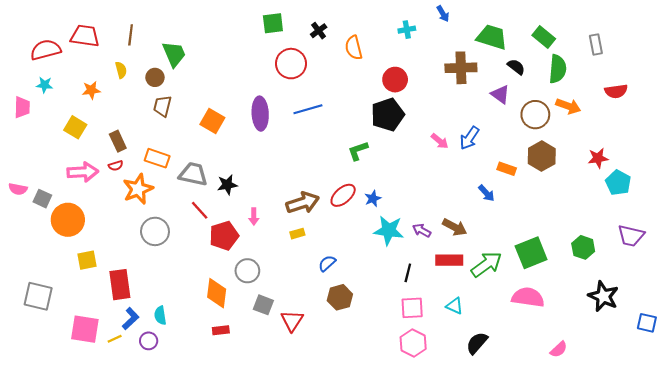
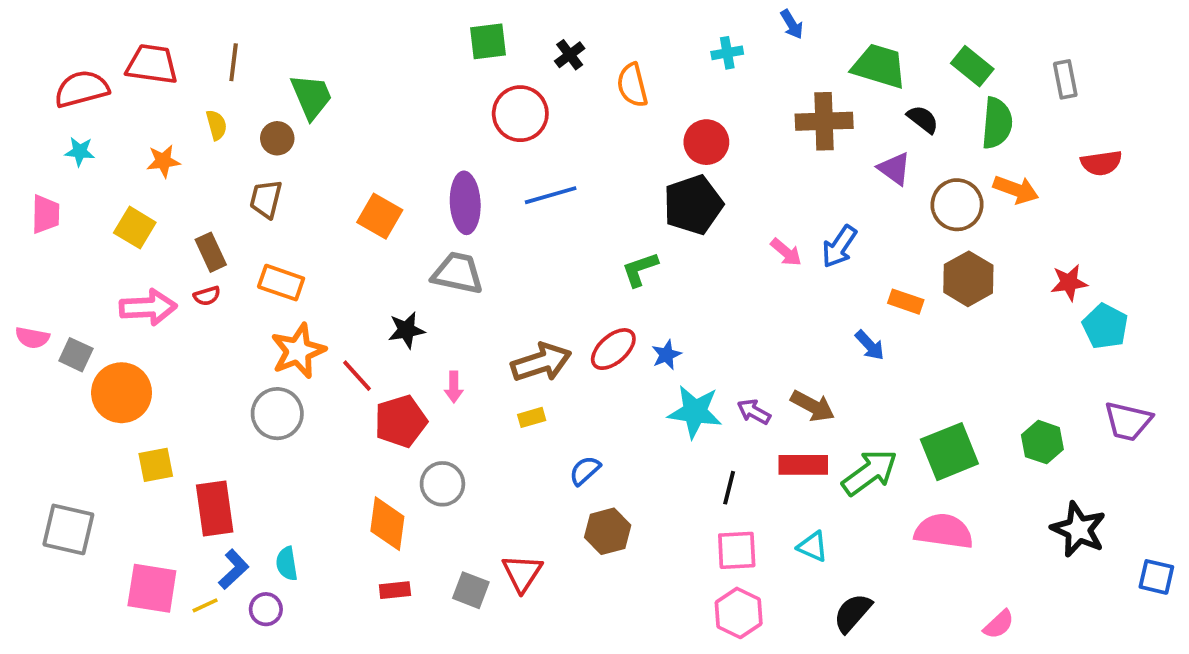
brown trapezoid: (162, 106) -> (266, 199), moved
pink trapezoid: (22, 107) -> (46, 214), moved
gray trapezoid: (193, 174) -> (458, 273), moved
orange star: (138, 189) -> (298, 351), moved
gray square: (263, 305) -> (471, 590), moved

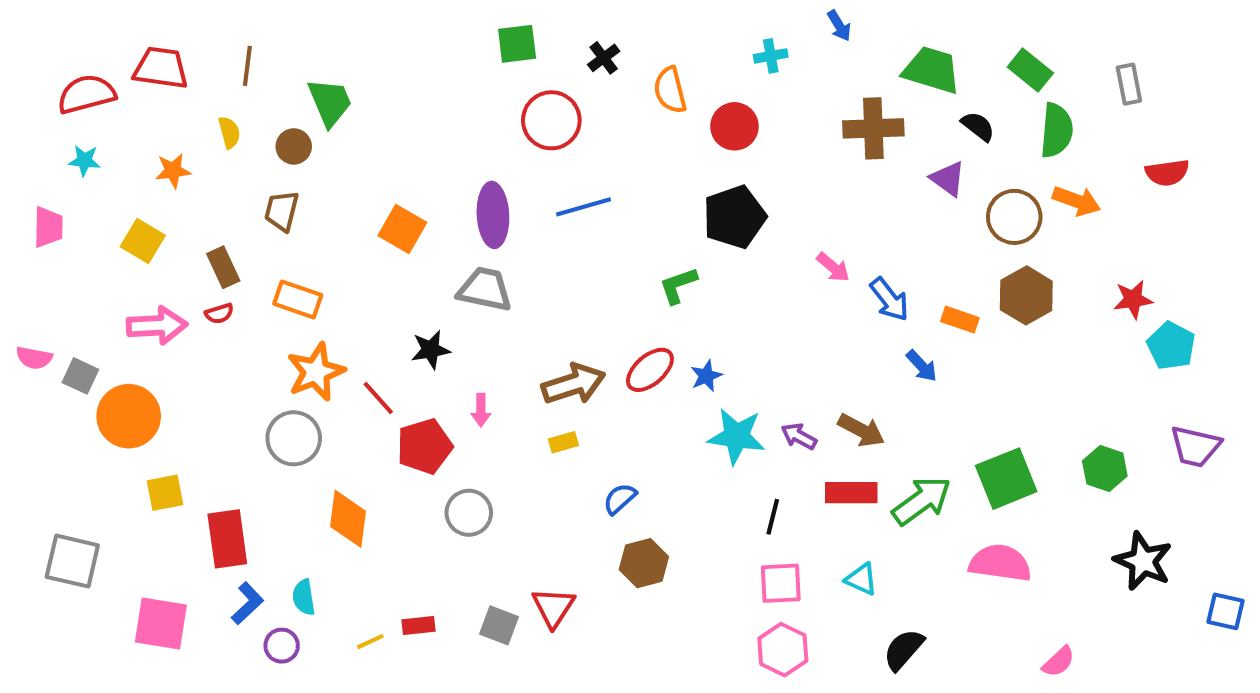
red circle: (706, 142) -> (734, 126), moved
blue arrow: (839, 247) -> (889, 299), moved, turned -72
orange diamond: (387, 524) -> (348, 519), moved
yellow line: (205, 605) -> (370, 642), moved

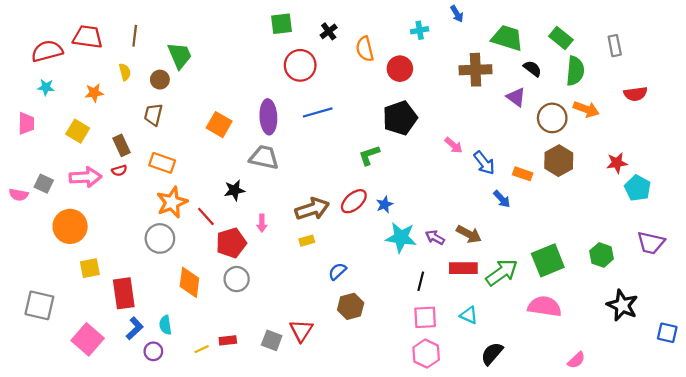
gray square: (80, 376) -> (44, 184), moved
gray circle: (469, 513) -> (237, 279), moved
pink square: (161, 623) -> (88, 339), turned 32

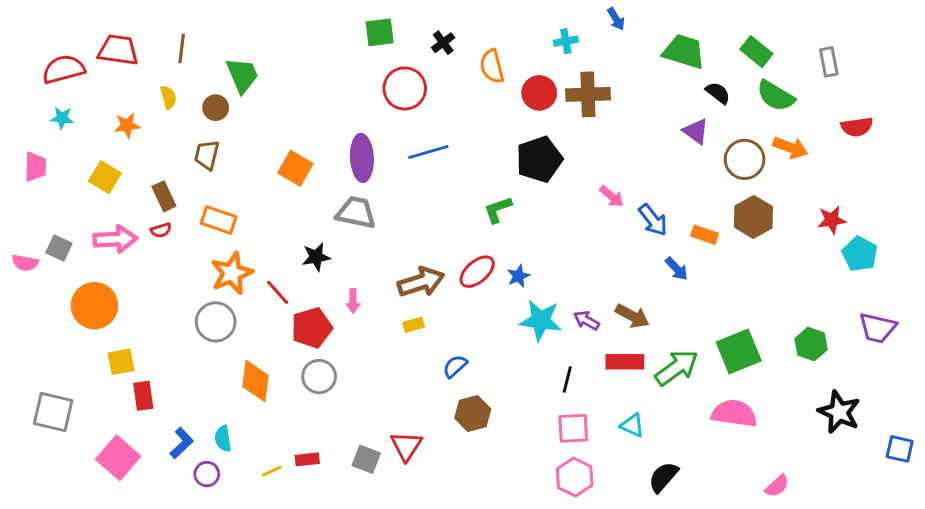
brown cross: (475, 70) -> (588, 94), moved
green semicircle: (575, 71) -> (776, 96), turned 116
red rectangle: (124, 293) -> (143, 396), moved, size x0.7

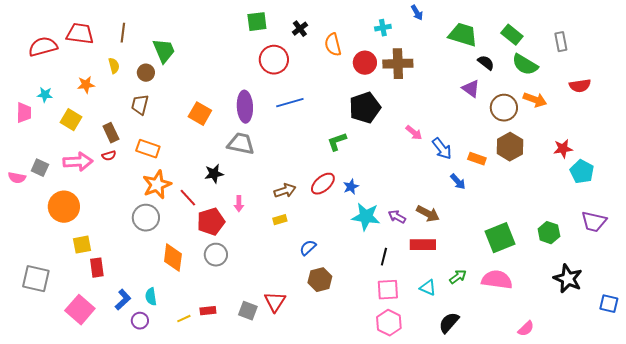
cyan star: (62, 118) -> (45, 95), moved
brown arrow: (421, 282) -> (285, 191), size x0.7
green arrow: (677, 368) -> (458, 277), moved, size x0.6

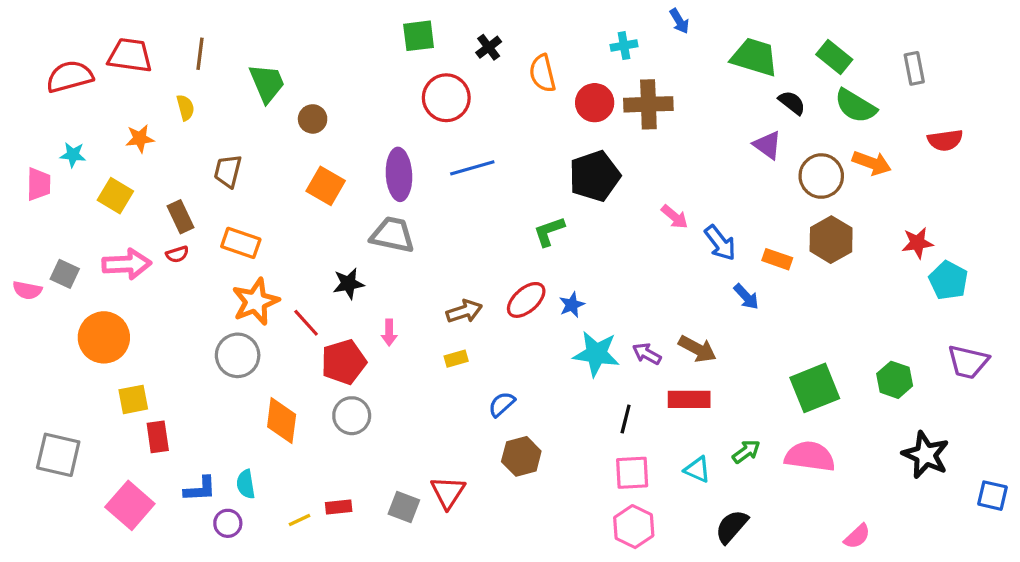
brown circle: (146, 73) -> (313, 119), moved
blue L-shape: (123, 300) -> (200, 489), turned 40

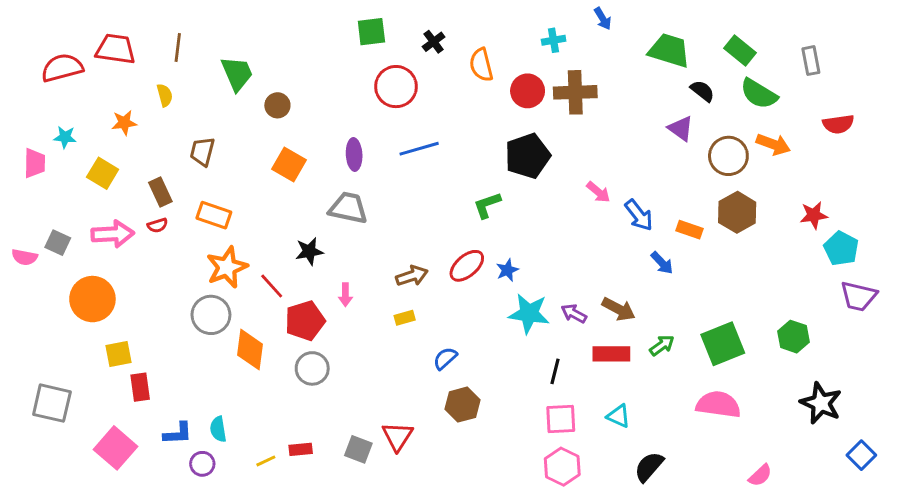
purple ellipse: (399, 174) -> (354, 154), size x0.7
purple trapezoid: (968, 362) -> (859, 296), moved
orange diamond: (282, 421) -> (250, 350), moved
green arrow: (746, 452) -> (662, 345), moved
blue square: (992, 496) -> (861, 455), moved, turned 32

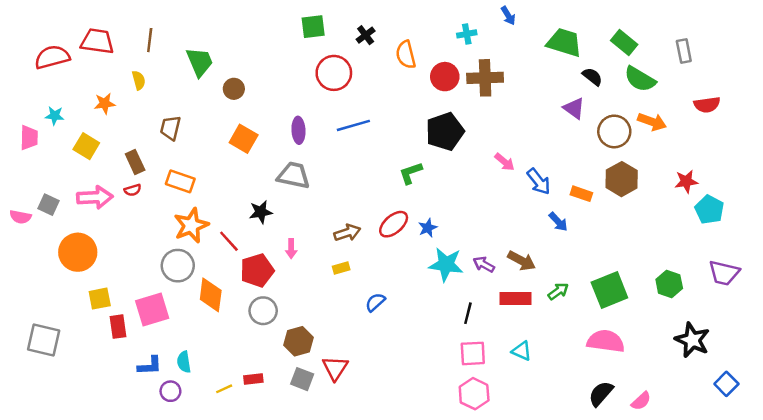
purple trapezoid: (859, 296) -> (724, 273), moved
brown hexagon: (462, 405) -> (298, 341), moved
pink square: (116, 448) -> (152, 310), moved, turned 32
black semicircle: (649, 467) -> (601, 394), moved

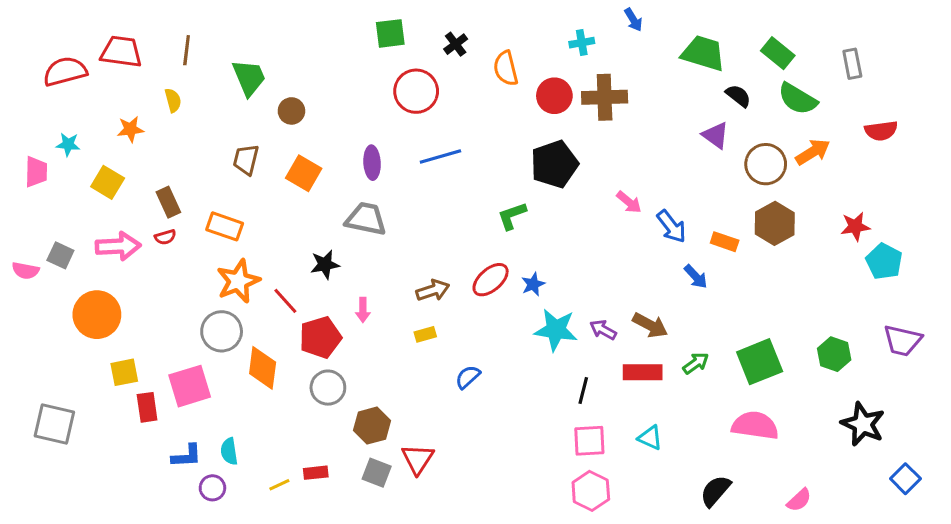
orange arrow: (652, 122) -> (813, 152), turned -52
brown trapezoid: (170, 128) -> (246, 160), moved
black semicircle: (601, 394) -> (715, 491), moved

